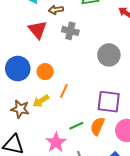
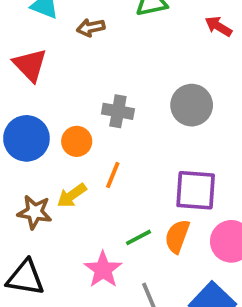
red triangle: (38, 30) -> (30, 65), moved
gray cross: (70, 31) -> (118, 111), moved

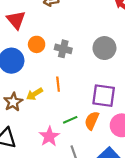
orange circle: (77, 141) -> (37, 44), moved
orange line: (113, 175) -> (58, 84), turned -32
brown star: (35, 212) -> (13, 102), turned 30

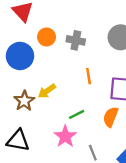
orange line: (58, 84) -> (89, 76), moved
green line: (70, 120) -> (77, 114), moved

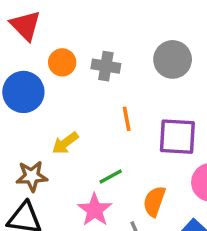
brown star: (24, 101) -> (32, 176), moved, turned 30
orange semicircle: (111, 117) -> (154, 201), moved

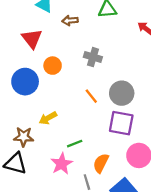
gray circle: (173, 59) -> (122, 93), moved
gray cross: (106, 66) -> (93, 57), moved
orange line: (127, 119) -> (91, 96), moved, turned -35

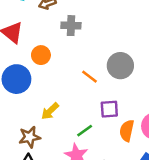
gray cross: (93, 57) -> (71, 26), moved
purple square: (121, 123) -> (109, 109), moved, size x0.7
orange semicircle: (101, 163) -> (127, 131), moved

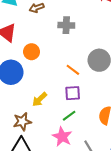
gray cross: (71, 26) -> (66, 25), moved
purple square: (109, 109) -> (73, 93), moved

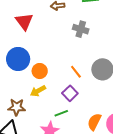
orange circle: (32, 52) -> (40, 71), moved
purple square: (73, 93) -> (70, 93), turned 35

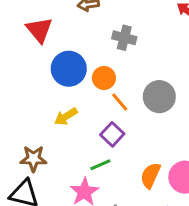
blue circle: (18, 59) -> (69, 69), moved
orange circle: (40, 71) -> (104, 78), moved
yellow arrow: (38, 91) -> (66, 117), moved

